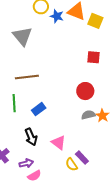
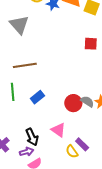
red circle: (85, 91) -> (73, 103), moved
gray semicircle: (88, 115) -> (87, 101), turned 48
black arrow: (31, 137) -> (32, 137), moved

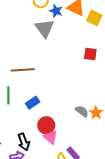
gray triangle: (19, 25) -> (45, 28), moved
red circle: (73, 103) -> (46, 125), moved

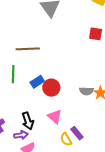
gray semicircle: (82, 111) -> (86, 91), turned 144
red circle: (46, 125) -> (51, 88), moved

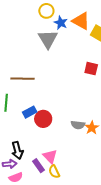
pink triangle: (55, 117) -> (50, 156), moved
purple rectangle: (77, 133) -> (39, 166), moved

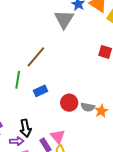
brown line: (23, 79) -> (36, 57), turned -55
red circle: (43, 119) -> (69, 103), moved

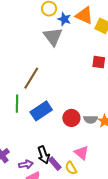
blue rectangle: (40, 91) -> (41, 111), size x1.5
black arrow: (25, 128) -> (44, 155), moved
pink triangle: (58, 136) -> (82, 153), moved

